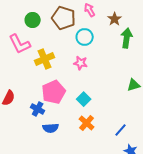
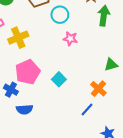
pink star: (81, 63) -> (70, 39), moved
orange cross: (87, 123) -> (98, 89), moved
blue line: (121, 130) -> (87, 110), moved

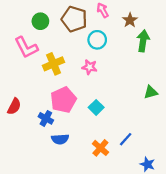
pink star: (70, 39) -> (90, 67), moved
orange cross: (98, 89) -> (100, 148), moved

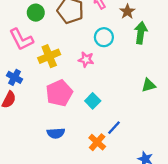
cyan circle: (97, 40) -> (104, 37), moved
blue cross: (46, 118) -> (15, 77), moved
blue line: (126, 139) -> (114, 128), moved

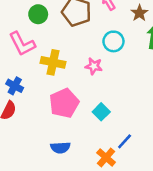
yellow cross: (49, 56) -> (53, 62), turned 35

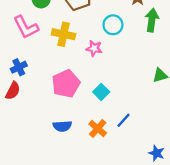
yellow cross: (53, 62) -> (63, 34), moved
blue cross: (15, 86) -> (19, 67), turned 35
orange cross: (106, 157) -> (98, 128), moved

